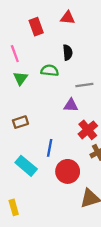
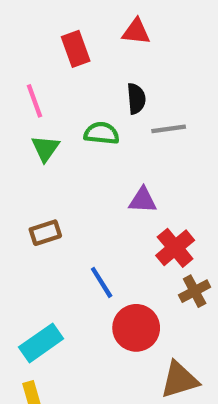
gray line: (84, 85) -> (169, 129), moved
blue line: (50, 148) -> (102, 282), turned -42
cyan rectangle: (26, 166) -> (41, 343), moved, turned -75

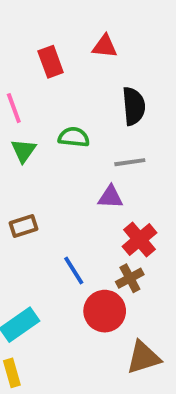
black semicircle: (136, 99) -> (134, 106), moved, size x1.4
gray line: (169, 129) -> (130, 162), moved
brown cross: (195, 291) -> (130, 278), moved

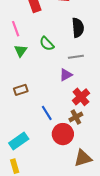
green semicircle: (74, 137) -> (47, 44), turned -140
purple triangle: (110, 197) -> (66, 75), turned -32

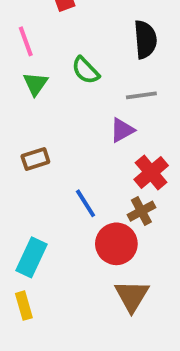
cyan rectangle: (19, 141) -> (32, 257), turned -30
brown triangle: (83, 158) -> (132, 296), moved, turned -42

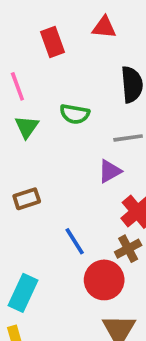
green semicircle: (86, 70) -> (75, 114), turned -36

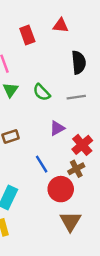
green semicircle: (75, 114) -> (42, 92), moved, turned 36
purple triangle: (110, 171) -> (57, 128), moved

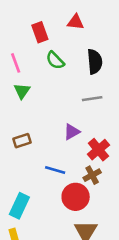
green semicircle: (42, 92) -> (55, 60), moved
blue line: (42, 164) -> (55, 170), turned -42

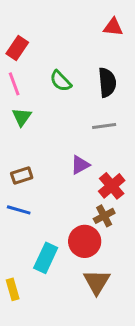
red triangle: (76, 22) -> (113, 27), moved
red rectangle: (40, 32) -> (17, 48), moved, turned 54
blue line: (55, 170) -> (19, 210), moved
cyan rectangle: (19, 206) -> (46, 258), moved

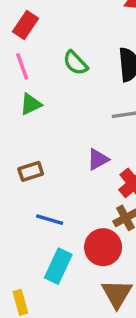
green triangle: (22, 117) -> (31, 104), turned 30
blue line: (19, 210) -> (50, 220), moved

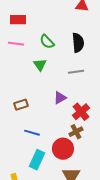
red rectangle: (26, 25) -> (18, 20), turned 56
pink line: (22, 66) -> (16, 44), turned -63
green triangle: (31, 104) -> (40, 65), moved, turned -40

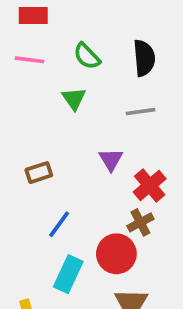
purple triangle: (60, 98) -> (111, 160), turned -32
blue line: (32, 133) -> (59, 224), turned -70

